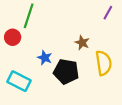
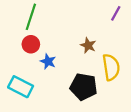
red circle: (13, 37) -> (31, 44), moved
black pentagon: (66, 72) -> (84, 87), moved

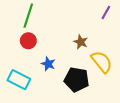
blue star: (48, 61) -> (48, 64), moved
yellow semicircle: (111, 67) -> (102, 62), turned -30

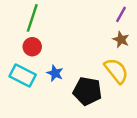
brown star: (81, 42) -> (121, 40), moved
cyan rectangle: (19, 80) -> (23, 76), moved

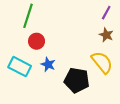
red circle: (32, 47) -> (37, 41), moved

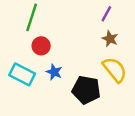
purple line: (106, 13) -> (106, 14), moved
brown star: (106, 35) -> (110, 39), moved

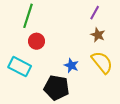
blue star: (54, 72) -> (71, 65), moved
black pentagon: (86, 90) -> (57, 88), moved

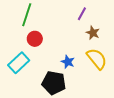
purple line: (95, 13) -> (82, 14), moved
cyan rectangle: (20, 67) -> (19, 63), turned -70

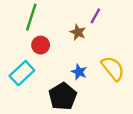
brown star: (93, 33) -> (78, 32), moved
black pentagon: (54, 83) -> (63, 96), turned 30

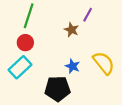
red circle: (41, 45) -> (25, 43), moved
black pentagon: (63, 96) -> (58, 89), turned 30

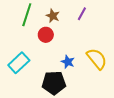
brown star: (71, 30) -> (53, 16), moved
red circle: (25, 43) -> (46, 35), moved

